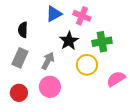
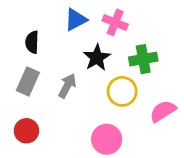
pink circle: (50, 87) -> (107, 139), moved

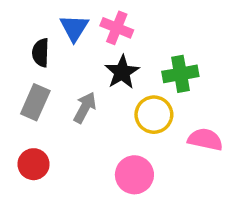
blue triangle: (76, 20) -> (74, 28), moved, turned -30
pink cross: (115, 22) -> (117, 28), moved
pink semicircle: (163, 111) -> (205, 139), turned 44

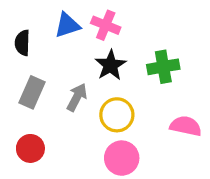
blue triangle: (74, 28) -> (67, 25), turned 40
black semicircle: (41, 53) -> (22, 43), moved
yellow circle: (154, 115) -> (117, 115), moved

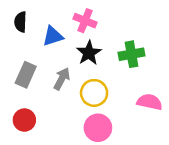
blue triangle: (67, 25) -> (53, 36), moved
black semicircle: (22, 43) -> (21, 22), moved

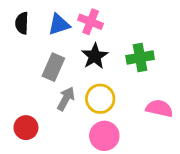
blue triangle: (53, 36) -> (59, 25), moved
gray rectangle: (26, 75) -> (53, 67), moved
gray arrow: (62, 79) -> (66, 99), moved

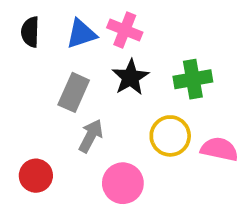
yellow circle: (100, 99) -> (170, 136), moved
pink circle: (104, 136) -> (123, 183), moved

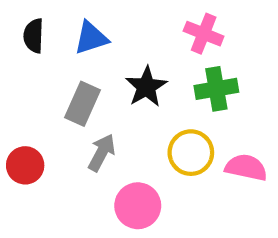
pink cross: (125, 30) -> (204, 34), moved
red circle: (36, 176) -> (25, 165), moved

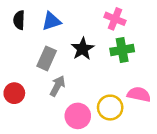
yellow circle: (191, 153) -> (110, 108), moved

